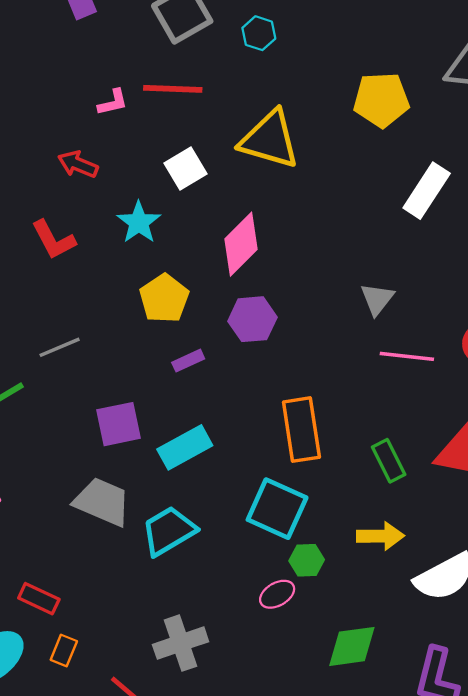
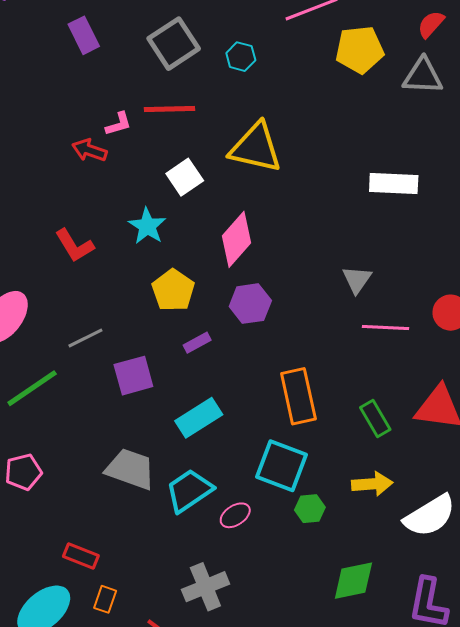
yellow pentagon: (381, 100) -> (360, 50), moved
red arrow: (78, 164) -> (89, 150), moved
white rectangle: (427, 191) -> (394, 183), turned 63
purple square: (118, 424) -> (133, 376), moved
pink ellipse: (277, 594) -> (235, 515), moved

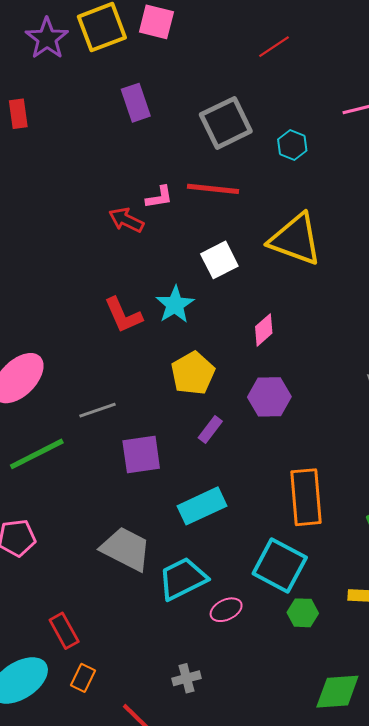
pink diamond: (236, 239) -> (264, 330), size x0.6
red L-shape: (74, 246) -> (123, 315), moved
purple rectangle: (197, 343) -> (210, 430), turned -32
red rectangle: (81, 556) -> (64, 631), turned 32
gray cross: (205, 587) -> (186, 678), size x0.6

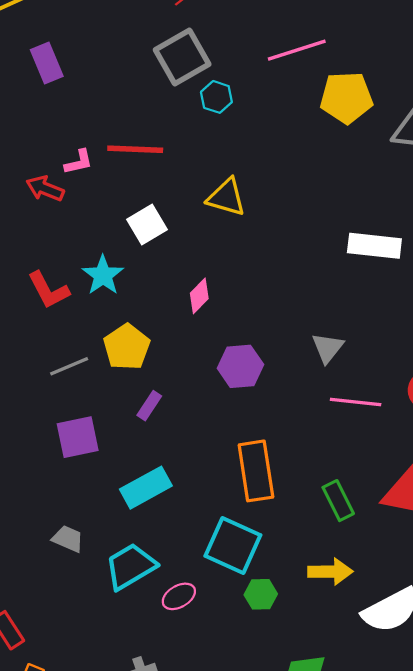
gray square: (226, 123) -> (182, 57), moved
yellow triangle: (295, 239) -> (226, 197), size x0.7
purple hexagon: (269, 397) -> (240, 366), moved
gray line: (98, 410) -> (69, 366), moved
gray trapezoid: (126, 549) -> (68, 539), size x0.6

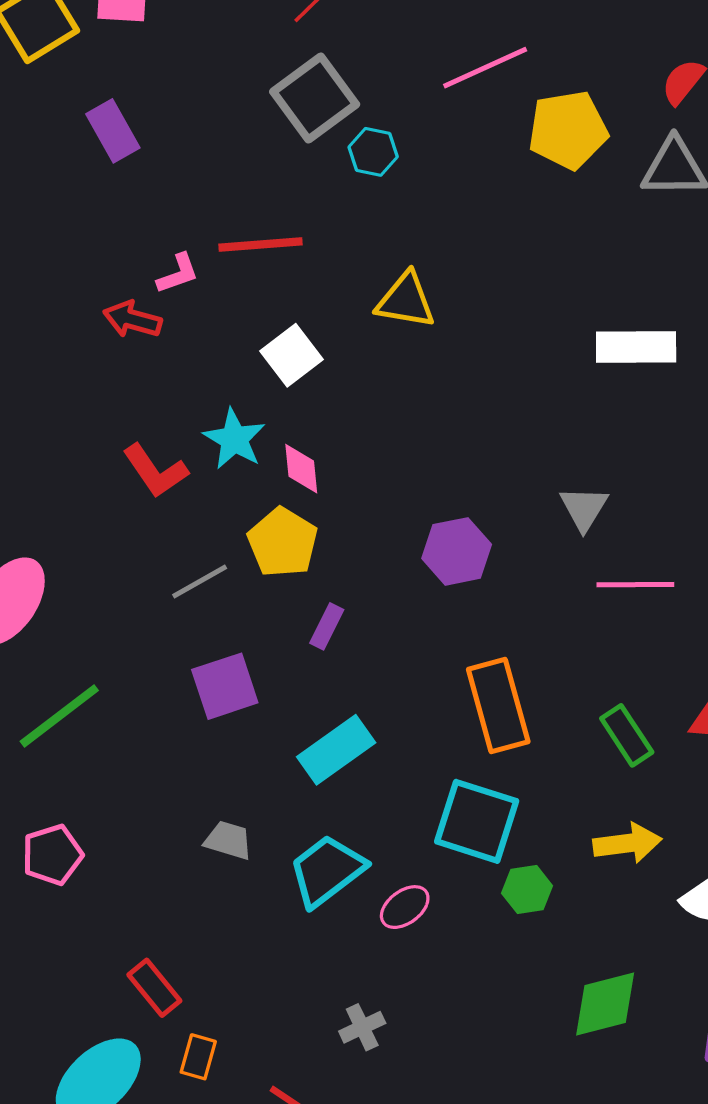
pink diamond: (199, 296) -> (301, 469), moved, turned -44

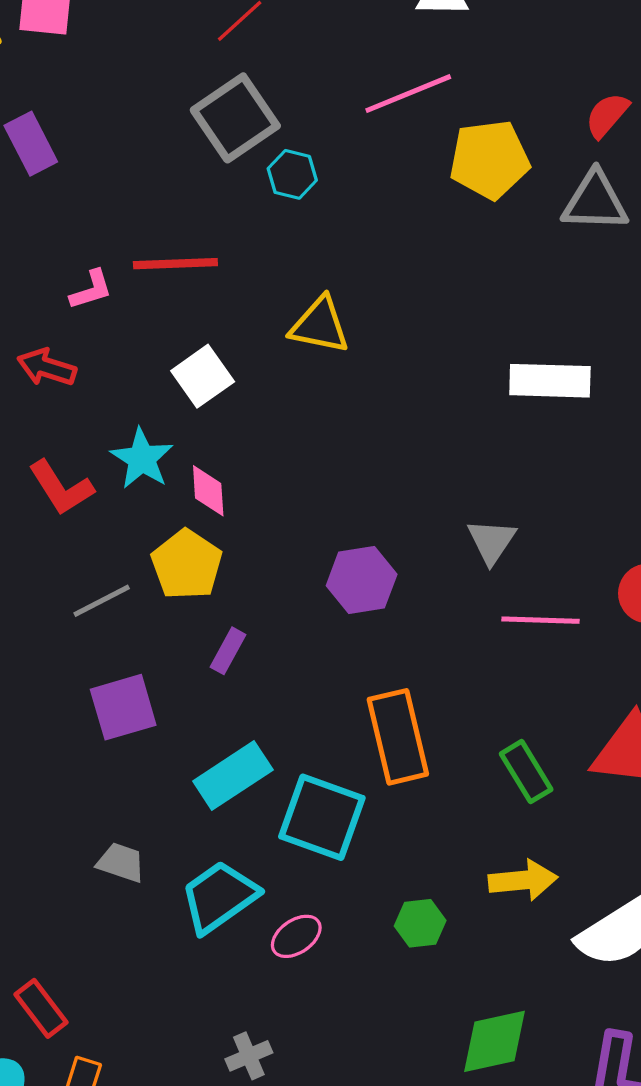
red arrow: (132, 319) -> (47, 367), moved
cyan square: (477, 821) -> (322, 817), moved

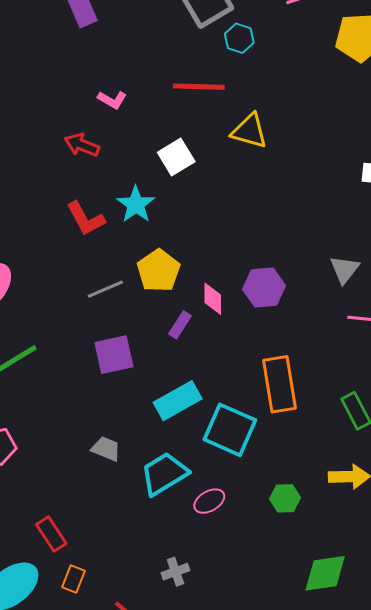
red line: (175, 264) -> (199, 87), moved
pink L-shape: (91, 290) -> (112, 100), turned 44
pink diamond: (208, 491) -> (213, 299), moved

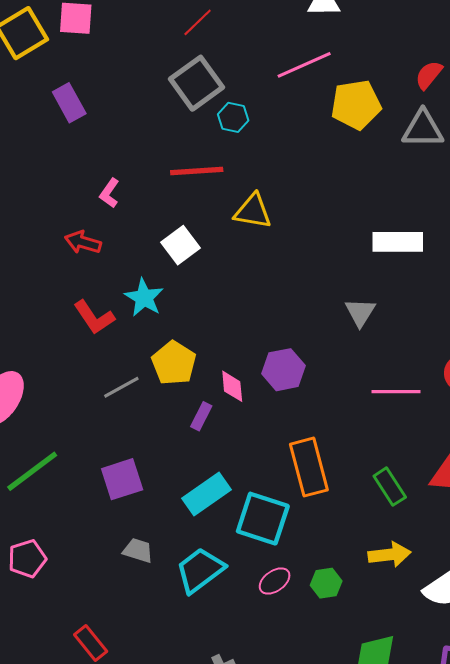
pink L-shape: (112, 100) -> (109, 193), turned 100
gray triangle: (345, 269) -> (360, 312), moved
purple square: (114, 355) -> (122, 479), moved
pink ellipse: (209, 501) -> (275, 581), moved

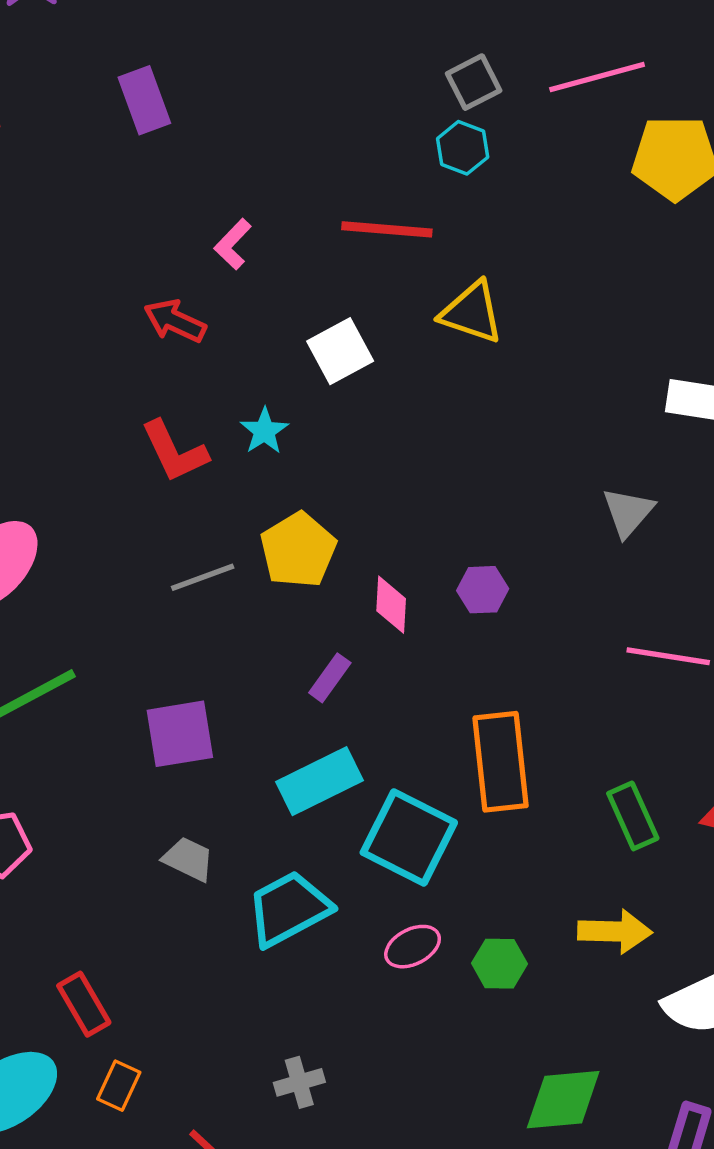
gray square: (197, 83) -> (474, 82), moved, size x0.6
purple rectangle: (69, 103) -> (144, 100), moved
cyan star: (144, 298) -> (264, 431), size x0.7
purple hexagon: (283, 370) -> (483, 590), size x0.7
purple rectangle: (201, 416) -> (330, 678), moved

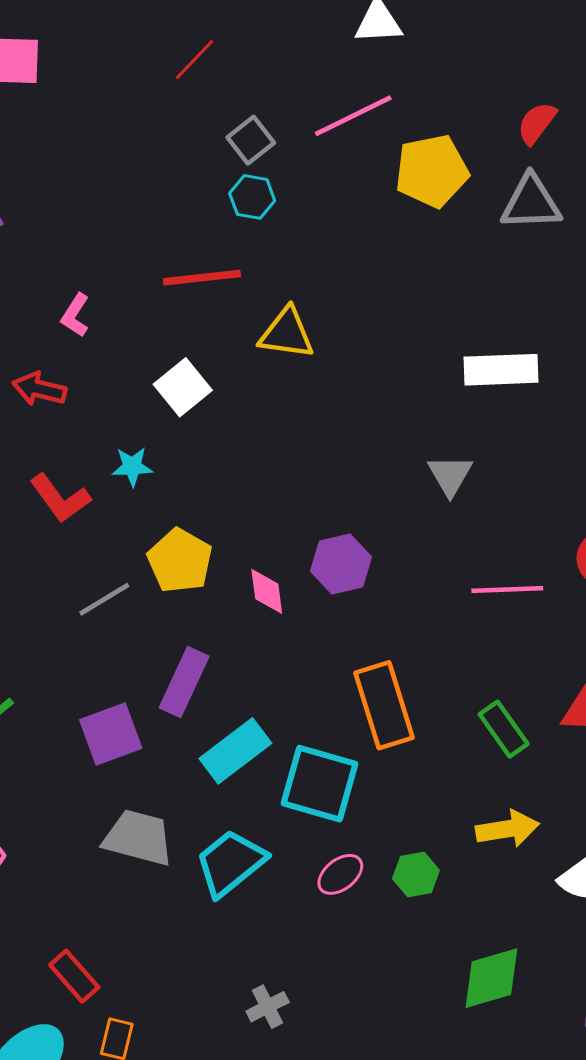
cyan star: (264, 431) -> (132, 467), turned -30
purple hexagon: (483, 590) -> (341, 564), size x1.4
purple rectangle: (330, 678) -> (184, 682), moved, size x1.6
gray trapezoid: (188, 859) -> (138, 838), size x1.6

